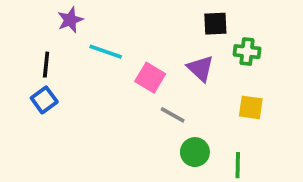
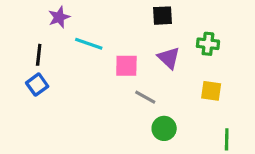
black square: (215, 24) -> (162, 16), moved
pink square: (150, 78) -> (126, 66), turned -30
green line: (238, 165) -> (227, 139), moved

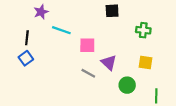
purple triangle: (169, 58) -> (109, 62), moved
gray line: (145, 97) -> (88, 73), moved
green circle: (164, 128) -> (127, 85), moved

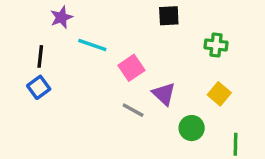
pink square: (87, 45) -> (131, 68), turned -35
yellow square: (145, 62) -> (219, 94), turned 32

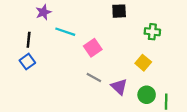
purple triangle: (164, 94) -> (119, 87), moved
yellow square: (219, 94) -> (143, 63), moved
green circle: (192, 128) -> (147, 95), moved

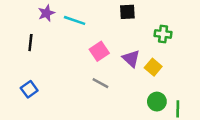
cyan line: (65, 32) -> (75, 20), moved
blue square: (27, 62) -> (29, 89), moved
purple triangle: (119, 87) -> (131, 59), moved

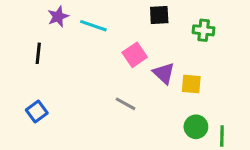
green cross: (163, 34) -> (204, 30), moved
pink square: (99, 51) -> (135, 55), moved
yellow square: (153, 67) -> (191, 84), turned -35

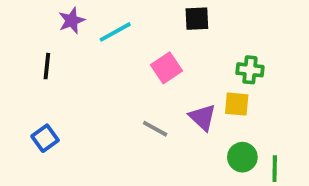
cyan line: (93, 26) -> (115, 32), turned -48
green cross: (204, 30) -> (250, 70), moved
purple triangle: (164, 73) -> (203, 117), moved

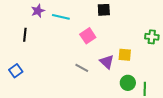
cyan line: (115, 32) -> (61, 17), turned 42
green cross: (250, 70) -> (152, 37), moved
blue square: (45, 138) -> (16, 71), moved

